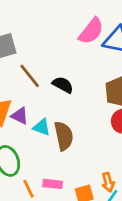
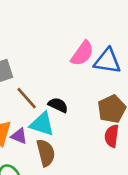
cyan triangle: (42, 127) -> (42, 124), moved, size x1.5
brown semicircle: (64, 136) -> (46, 153), moved

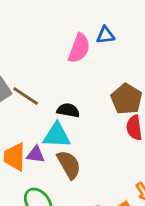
blue triangle: (107, 61) -> (106, 35), moved, size x0.6
brown line: (27, 98) -> (26, 96), moved

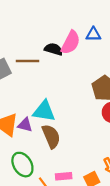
brown line: (26, 96) -> (27, 61), moved, turned -40
black semicircle: (68, 110) -> (54, 49), moved

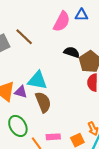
black semicircle: (54, 49) -> (72, 52), moved
brown line: (27, 61) -> (24, 37), turned 42

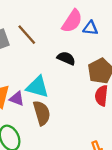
blue triangle: (81, 15) -> (90, 28), moved
black semicircle: (72, 52) -> (66, 58), moved

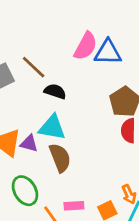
blue triangle: (90, 28) -> (108, 52), size x1.5
black semicircle: (66, 58) -> (55, 91), moved

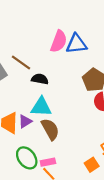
purple triangle: (29, 143) -> (25, 121), turned -40
pink rectangle: (74, 206) -> (48, 162), moved

